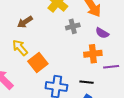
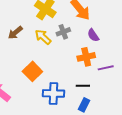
purple semicircle: (102, 33) -> (93, 35), turned 32
yellow arrow: (20, 48) -> (43, 37), moved

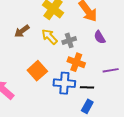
gray cross: (63, 32) -> (69, 40), moved
orange cross: (86, 57) -> (76, 62), moved, turned 30
blue cross: (54, 93) -> (64, 83), moved

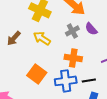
gray cross: (69, 40) -> (72, 31), moved

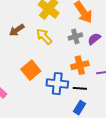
purple semicircle: (91, 29) -> (94, 39), turned 80
orange cross: (73, 58) -> (80, 65), moved, turned -36

